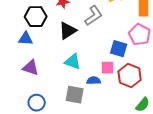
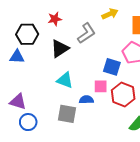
purple triangle: (31, 68) -> (18, 102), moved

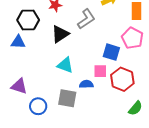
blue circle: (28, 122) -> (38, 106), moved

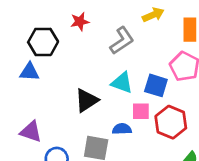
black triangle: (60, 34) -> (87, 100), moved
cyan triangle: (65, 65) -> (122, 83), moved

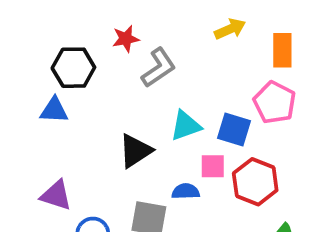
gray L-shape: (122, 41) -> (159, 68), moved
cyan triangle: (122, 83) -> (186, 126), turned -40

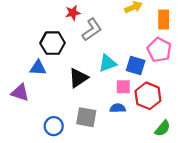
black hexagon: (73, 68) -> (53, 43), moved
blue triangle: (54, 110) -> (38, 68), moved
blue semicircle: (186, 191) -> (118, 108), moved
purple triangle: (56, 195) -> (20, 92), moved

